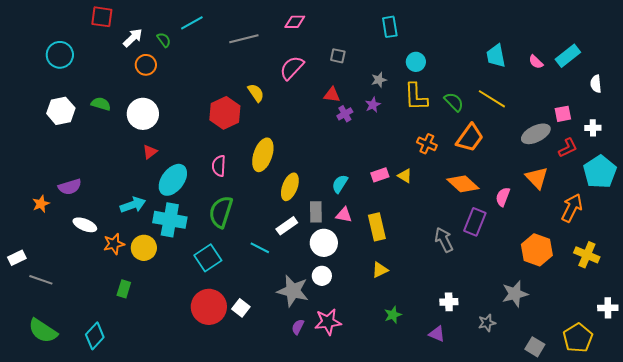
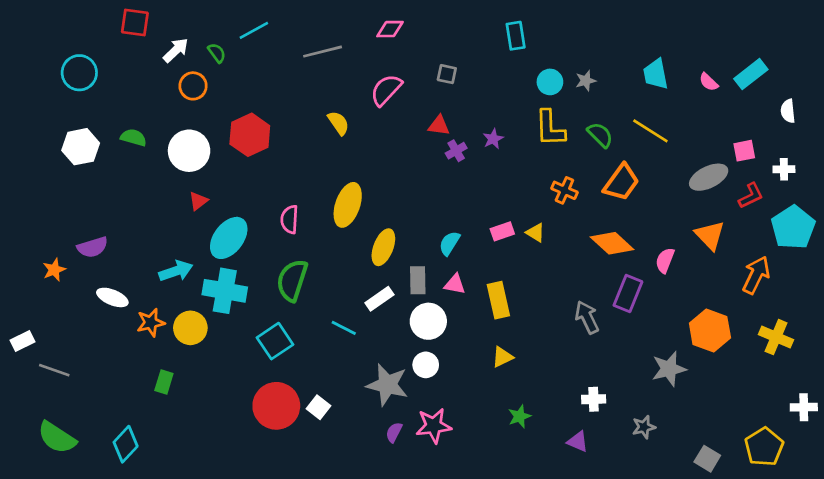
gray star: (379, 80) -> (586, 81), moved
red hexagon: (225, 113) -> (250, 135), moved
gray star: (515, 294) -> (669, 369), moved

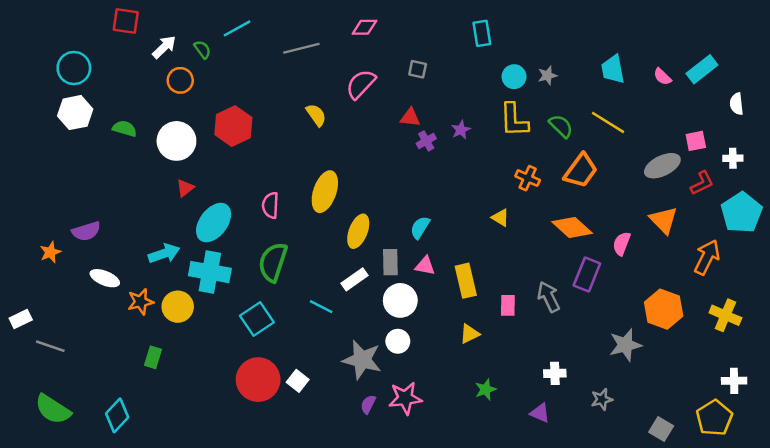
white hexagon: (81, 147) -> (75, 113), moved
pink rectangle: (502, 231) -> (508, 305), moved, turned -70
white cross: (804, 407) -> (734, 381), moved

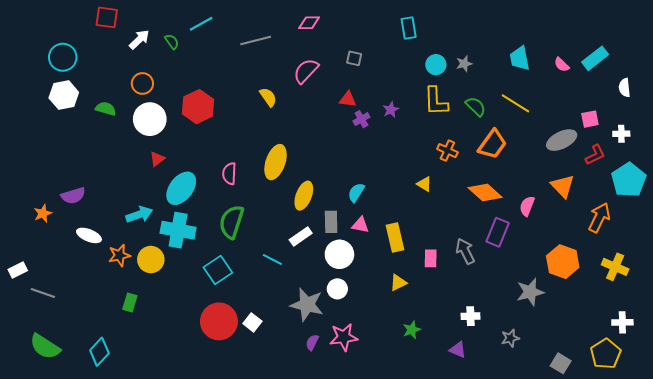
orange circle: (180, 80) -> (142, 83), moved

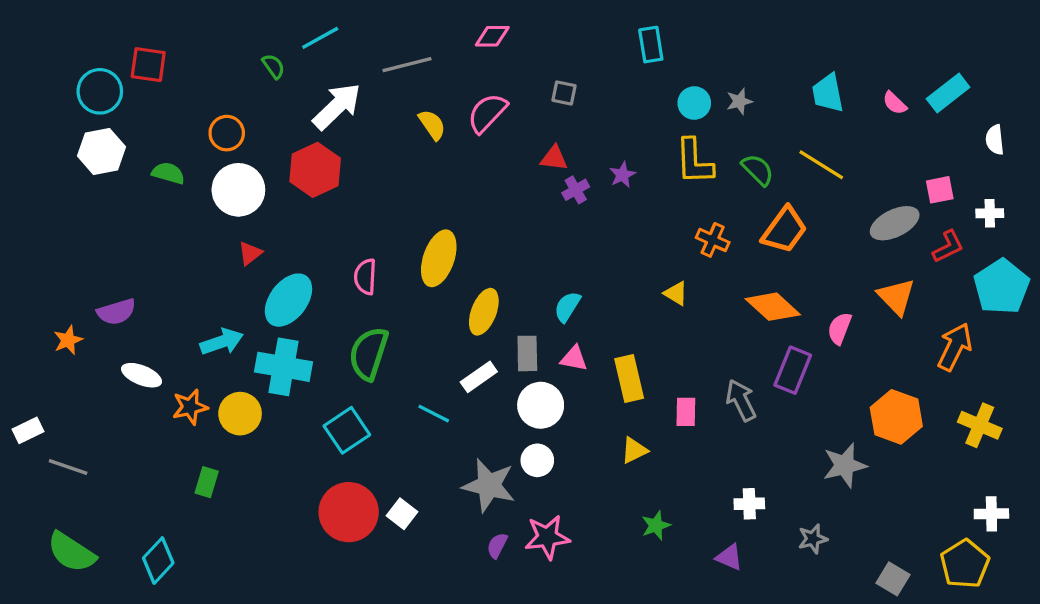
red square: (107, 17) -> (148, 65), moved
white arrow: (139, 39) -> (337, 106), moved, size x1.5
yellow semicircle: (268, 97) -> (432, 125), moved

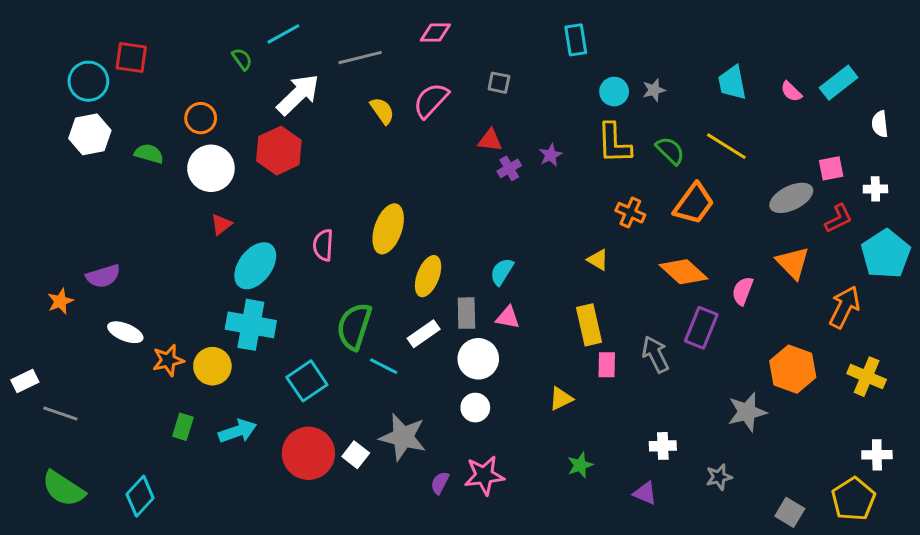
cyan arrow: (222, 342) -> (238, 431), moved
green semicircle: (369, 353) -> (354, 326), moved
yellow rectangle: (629, 379) -> (589, 325), moved
gray star: (489, 485) -> (403, 437), moved

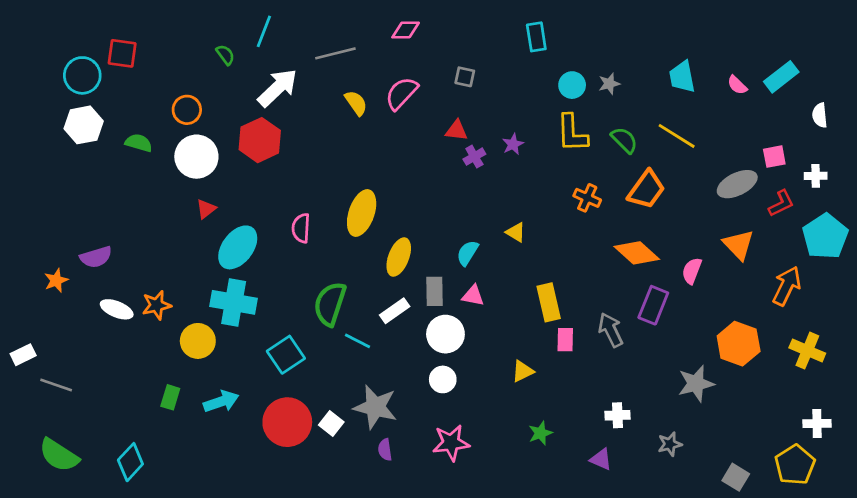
cyan line: (283, 34) -> (264, 31), turned -40
yellow triangle: (598, 260) -> (516, 232), moved
orange star: (168, 360) -> (157, 305), moved
purple semicircle: (440, 483) -> (385, 450), moved, turned -35

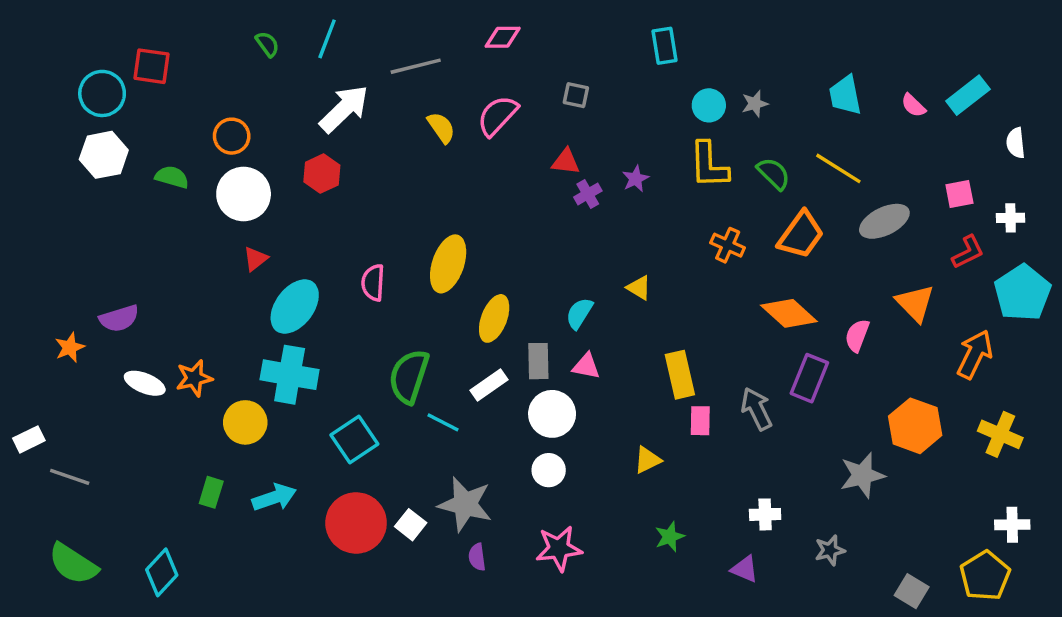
green semicircle: (225, 55) -> (267, 44), moved
red hexagon: (260, 140) -> (322, 174), size x0.7
gray ellipse: (737, 184) -> (884, 221), moved

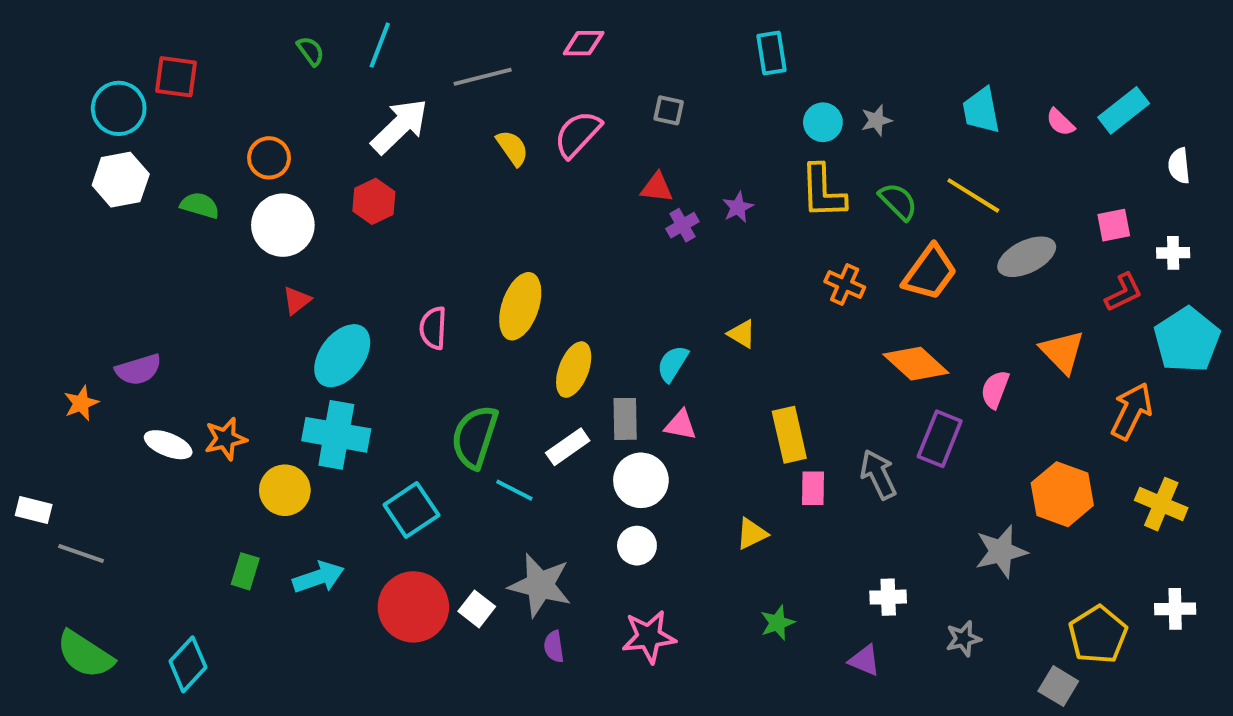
white rectangle: (29, 439) -> (34, 510), turned 40
yellow pentagon: (985, 576) -> (1098, 635), moved

